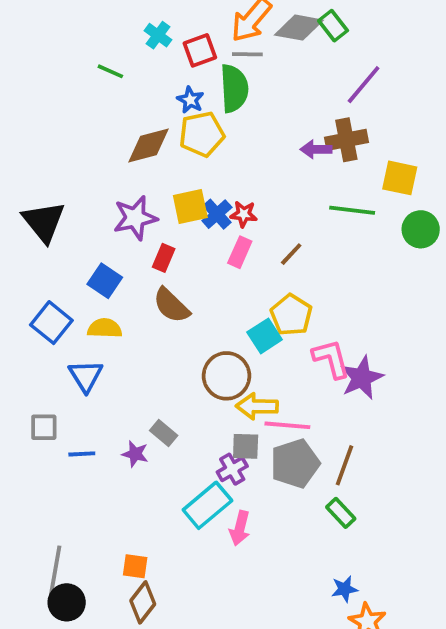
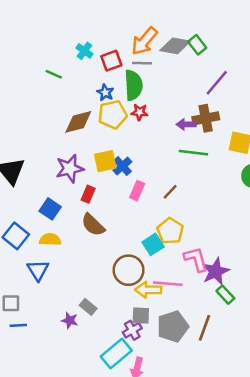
green line: (352, 210) -> (193, 153), moved
red star: (244, 214) -> (140, 112), moved
pink line: (287, 425) -> (168, 284), moved
blue line: (82, 454) -> (18, 325), moved
green rectangle: (341, 513) -> (225, 295), moved

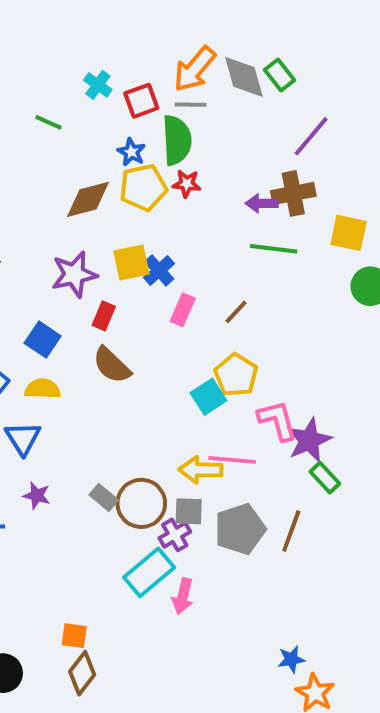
gray diamond: (175, 46) -> (244, 77), turned 64
brown circle: (129, 270) -> (141, 503), moved
purple star: (70, 320) -> (37, 495), moved

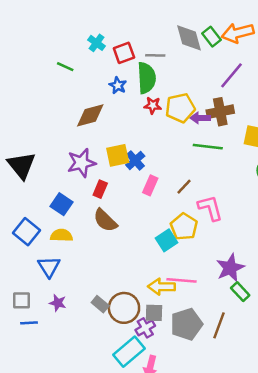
orange arrow: (195, 69) -> (238, 33), moved, turned 36
yellow pentagon: (143, 188) -> (180, 108), moved
pink L-shape: (277, 420) -> (210, 208), moved

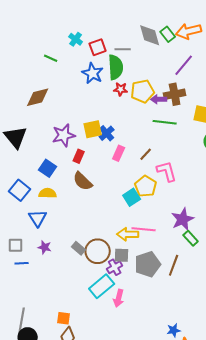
blue star: (118, 85) -> (93, 73), size x1.5
brown diamond: (90, 115) -> (38, 97), moved

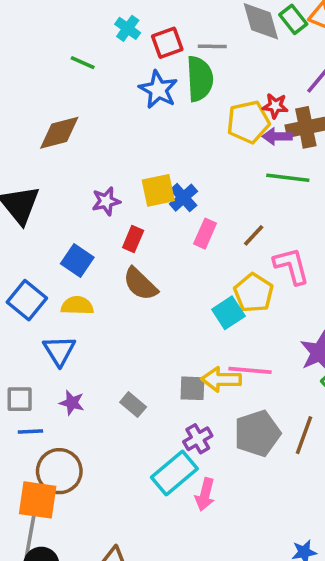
red star: (121, 89) -> (275, 106), moved
purple star: (64, 135) -> (106, 201), size x0.7
brown circle: (98, 251) -> (59, 471), moved
gray square: (122, 255) -> (192, 388), moved
orange square: (64, 318) -> (38, 500), moved, size x1.6

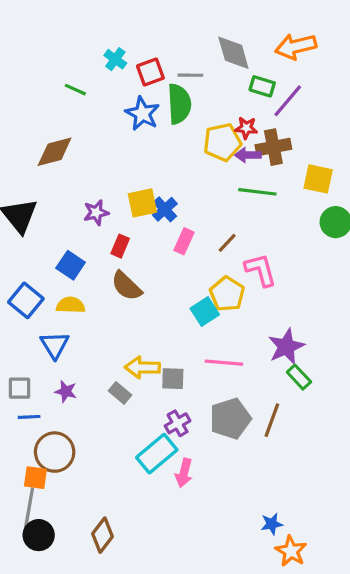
green rectangle: (293, 19) -> (262, 86), moved, turned -35
yellow arrow: (221, 379) -> (142, 367), moved
orange square: (38, 500) -> (35, 478), size x0.7

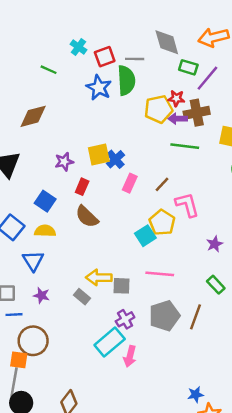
purple star: (286, 347) -> (215, 244), moved, size x0.6

